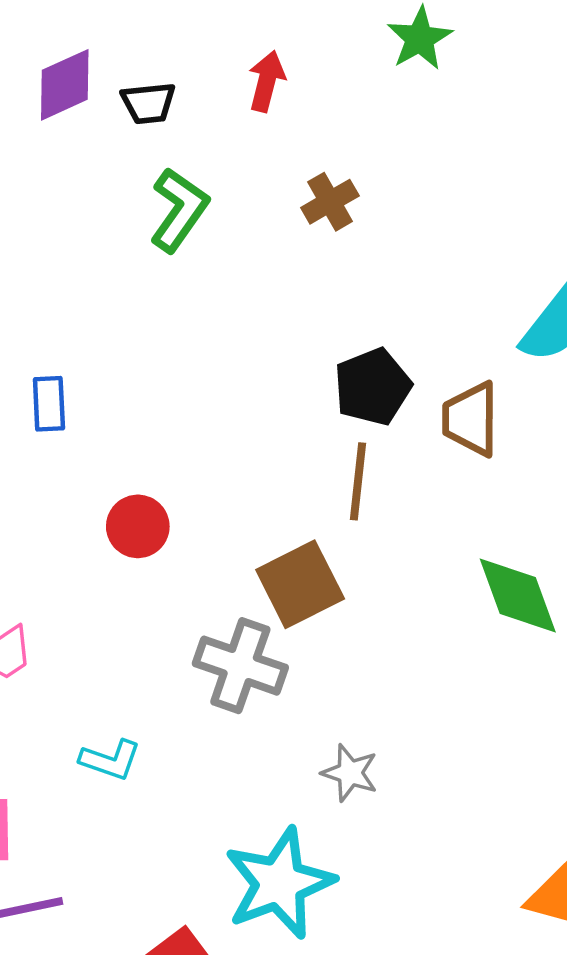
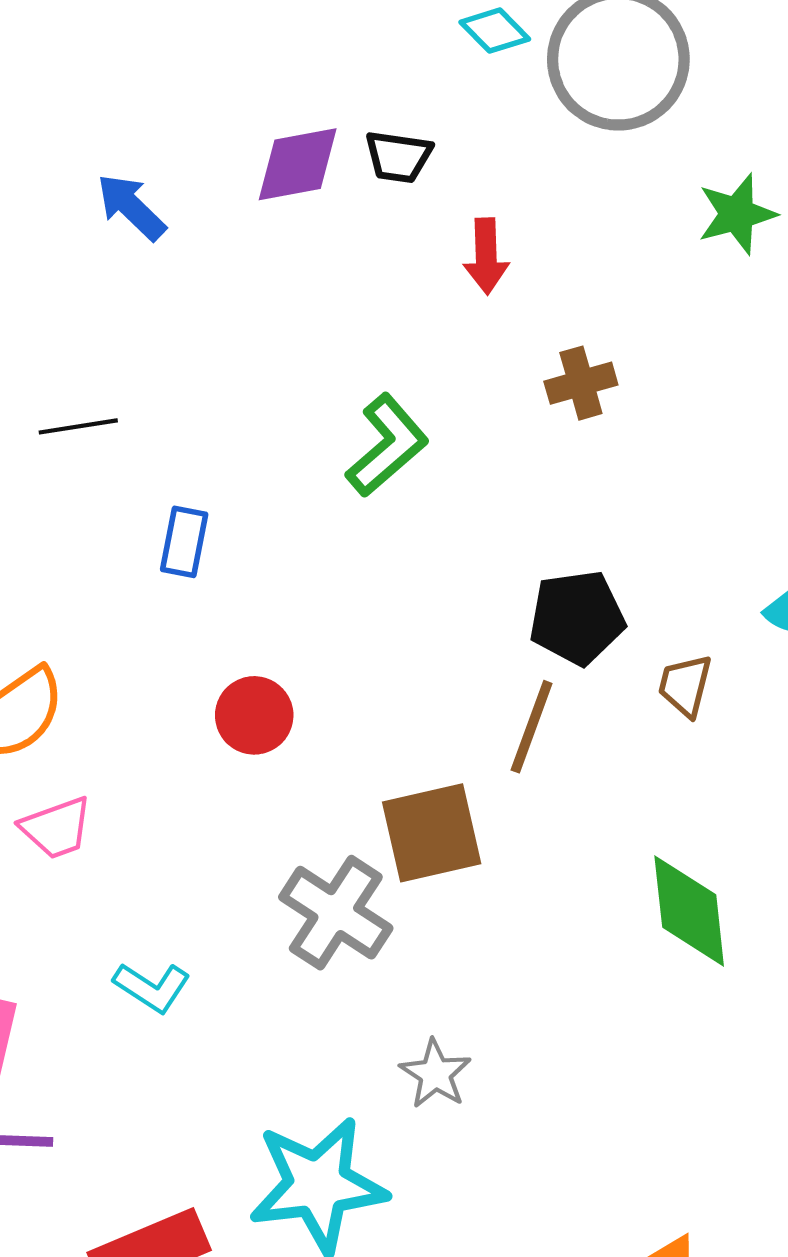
red arrow: (267, 81) -> (486, 256), moved, turned 150
black trapezoid: (148, 103) -> (398, 157), moved
green L-shape: (179, 210) -> (387, 445), moved
brown trapezoid: (471, 419) -> (685, 685), size x0.7

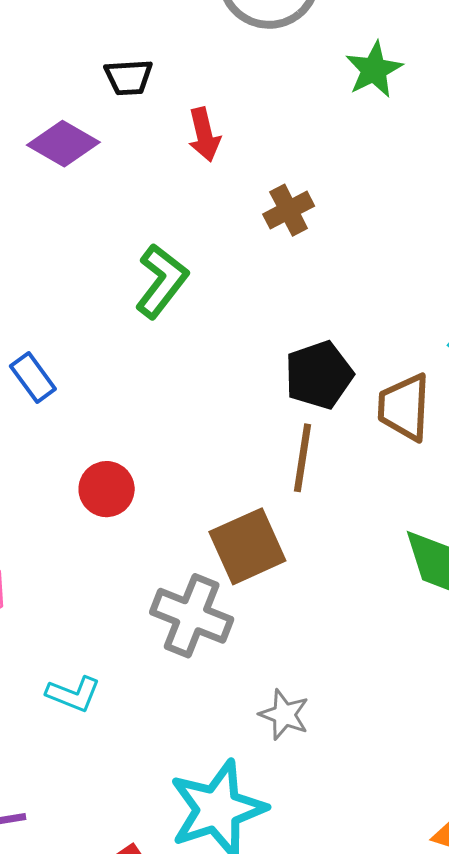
purple diamond: (298, 164) -> (63, 144), moved, turned 52
blue rectangle: (184, 542) -> (33, 377), turned -36
brown trapezoid: (685, 685) -> (404, 407), size x1.5

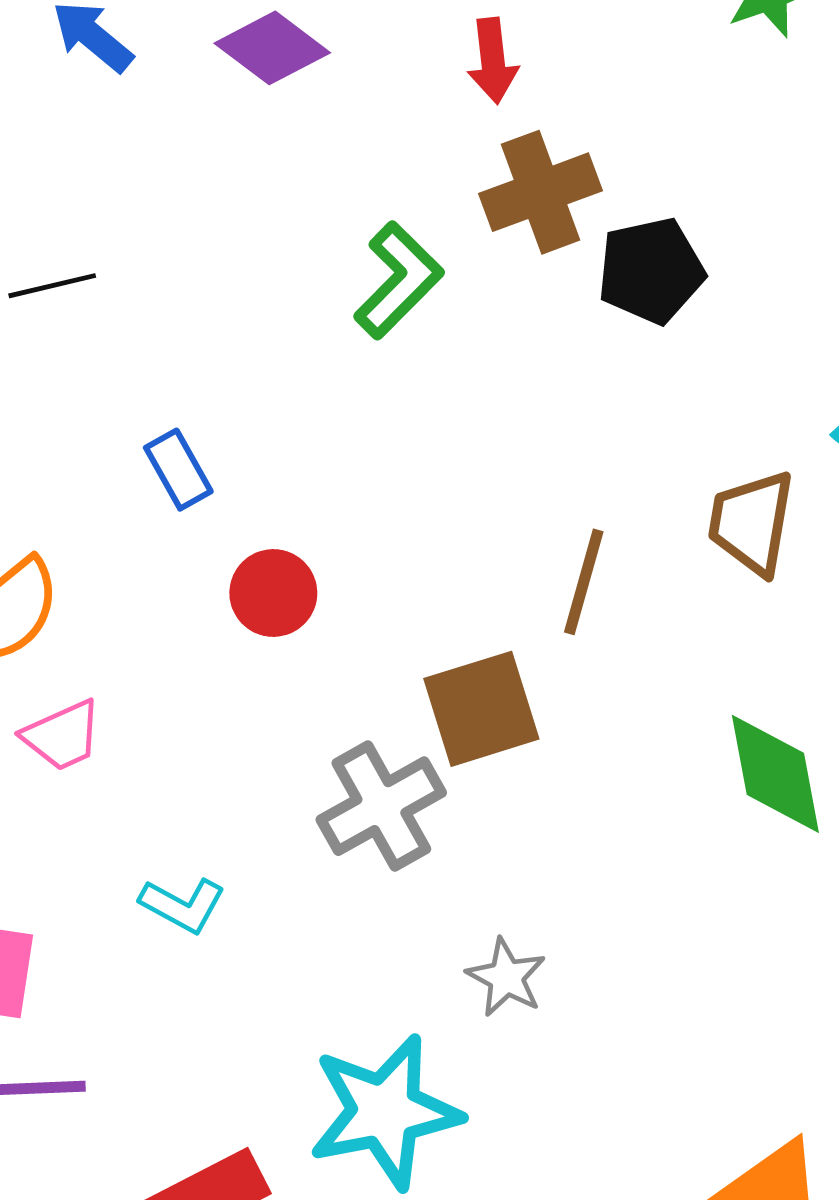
brown cross: (289, 210) -> (541, 192), moved, size x1.5
black pentagon: (319, 375) -> (651, 271), moved
blue rectangle: (33, 377) -> (178, 470), moved
gray cross: (192, 616) -> (381, 806), turned 32

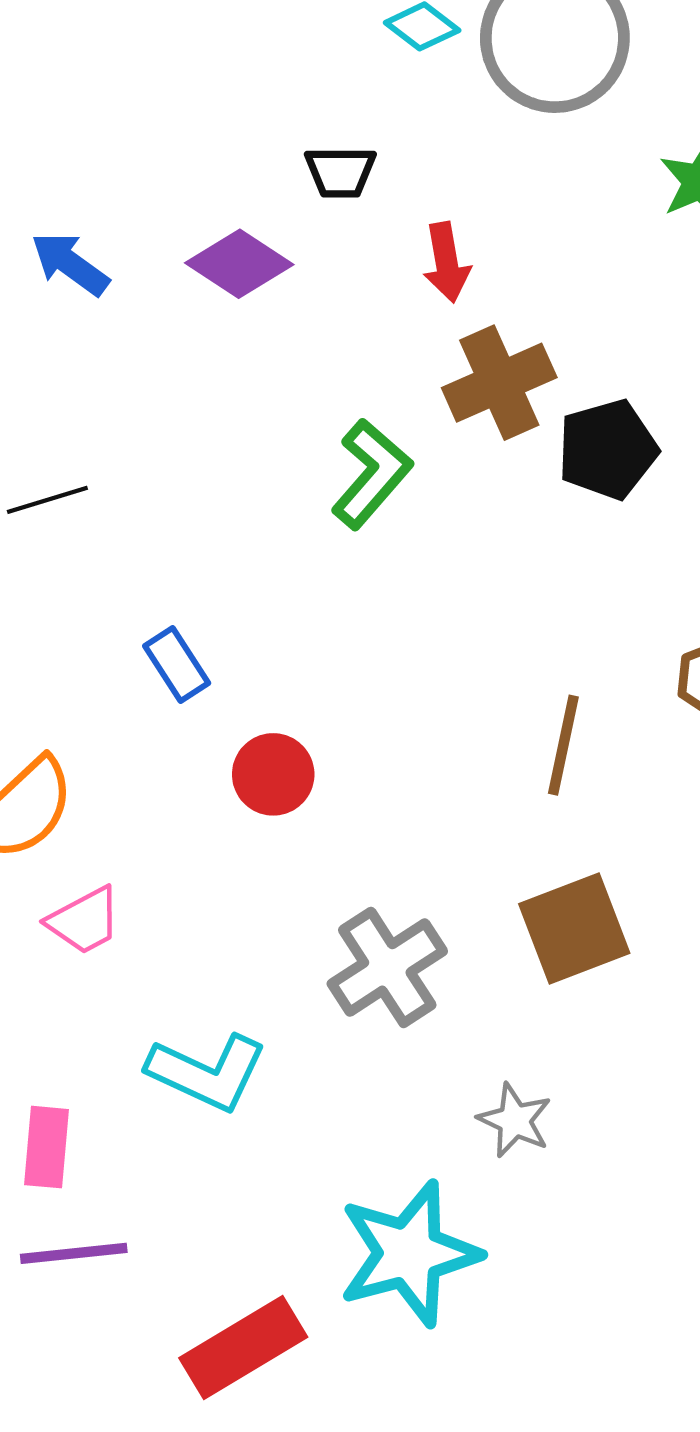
brown square: (481, 709) -> (574, 929), moved
cyan L-shape: (183, 905) -> (207, 1072), size x1.5

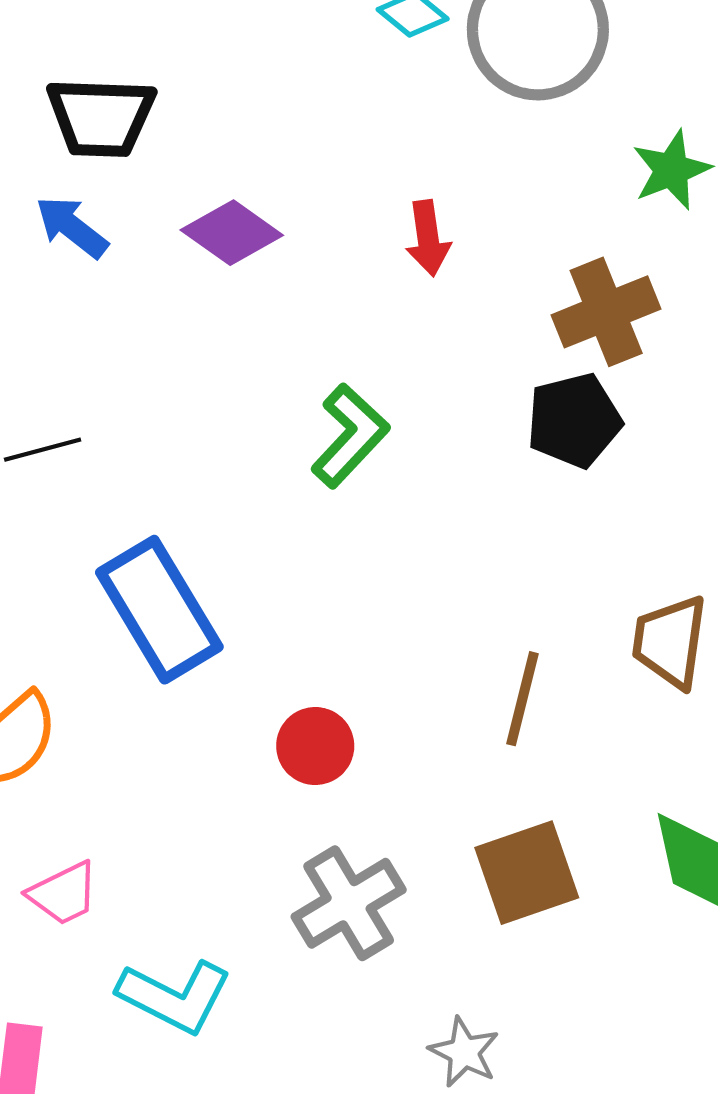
black trapezoid: (340, 172) -> (101, 117), moved, size x1.6
brown cross: (499, 383) -> (606, 312), moved
blue rectangle: (177, 665) -> (159, 610), size x2.0
red circle: (273, 774) -> (315, 746), moved
pink trapezoid: (84, 921) -> (63, 894), moved

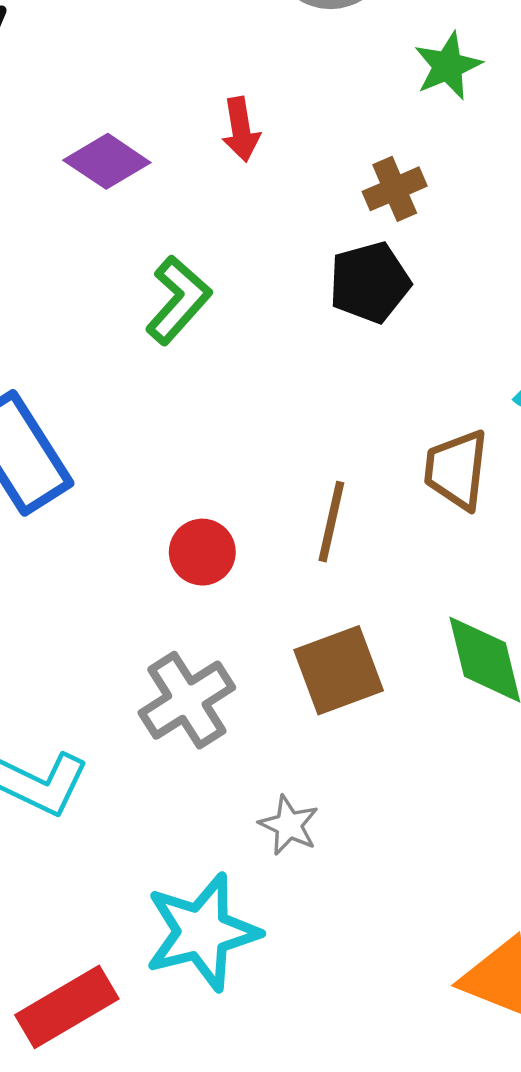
purple diamond: (232, 233) -> (107, 161), moved
brown cross: (606, 312) -> (395, 189), size x0.7
red circle: (315, 746) -> (202, 552), moved

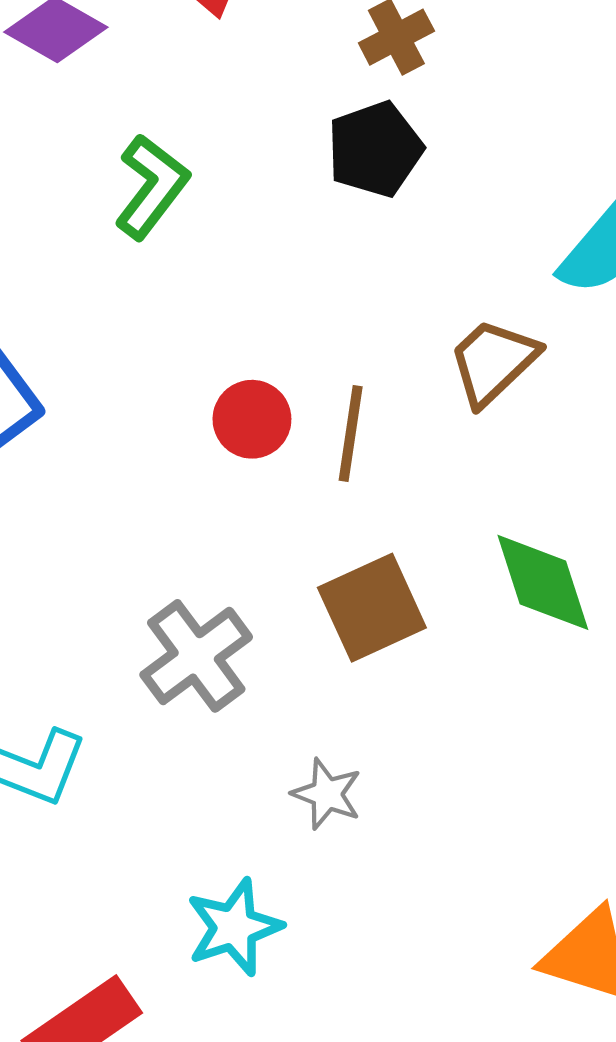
brown trapezoid: (456, 470) -> (493, 362), turned 44
red circle: (202, 552) -> (252, 419), moved
cyan star: (202, 932) -> (234, 927), size x0.7

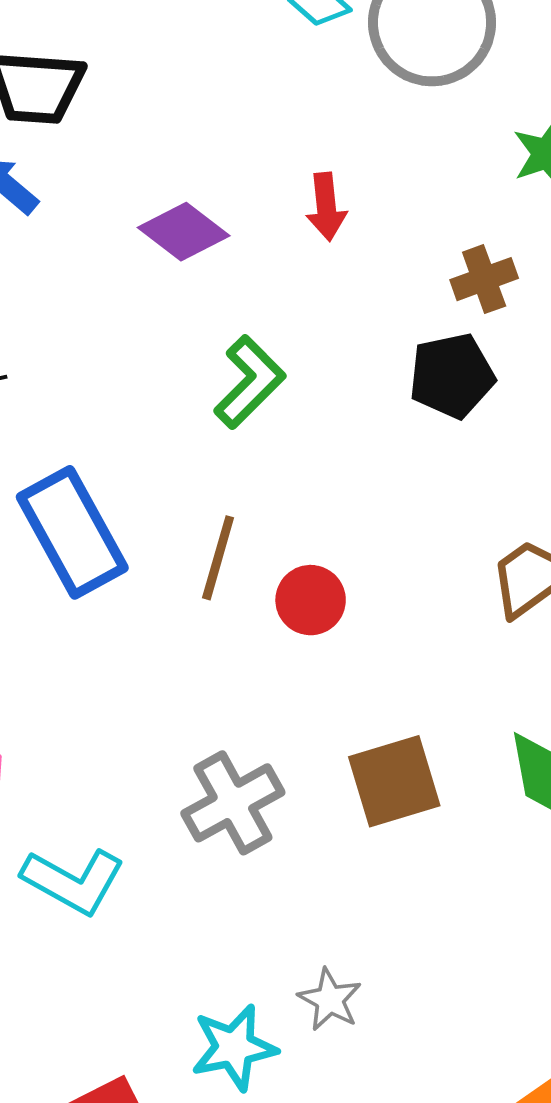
brown line: (351, 434) -> (218, 558), moved
gray star: (327, 794) -> (330, 1000), moved

